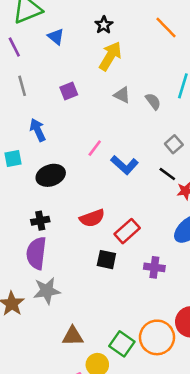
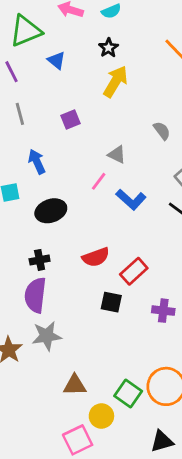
gray triangle: (122, 95) -> (117, 155), moved

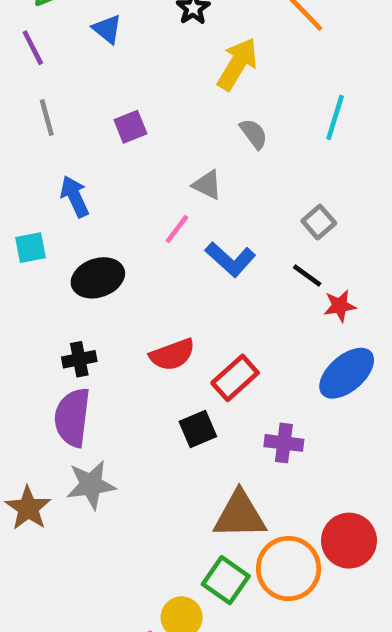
yellow arrow: (115, 81) -> (237, 64), moved
gray semicircle: (162, 131) -> (254, 134), moved
black square: (111, 302) -> (198, 429), turned -35
brown triangle: (75, 385) -> (240, 515), moved, size x1.4

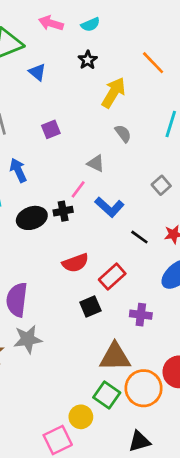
black line: (307, 276) -> (139, 237), moved
black cross: (79, 359) -> (63, 211), moved

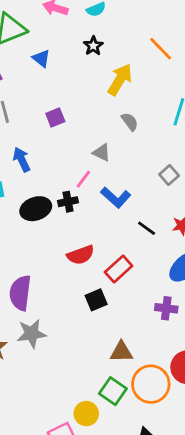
purple cross: (141, 315) -> (166, 308), moved
brown triangle: (115, 357) -> (121, 352), size x0.7

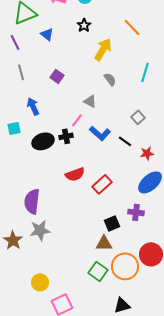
purple square: (55, 117) -> (57, 76), turned -32
black line: (147, 228) -> (125, 141), moved
black square: (96, 300) -> (112, 223), moved
yellow circle: (86, 414) -> (40, 282), moved

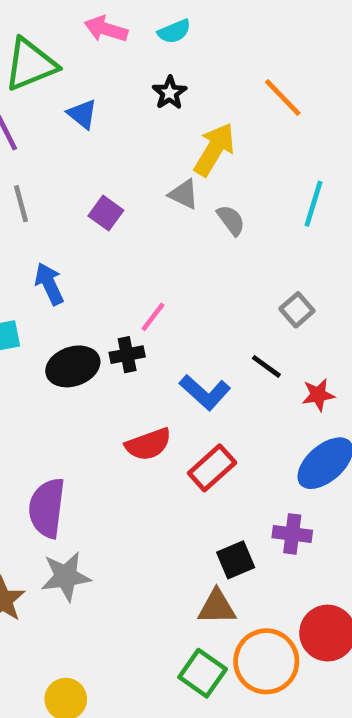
gray triangle: (90, 101) -> (184, 194), moved
blue L-shape: (100, 133) -> (205, 392), moved

